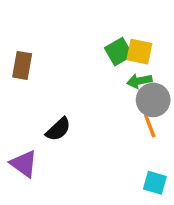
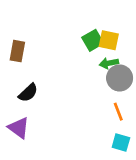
orange line: (150, 126) -> (118, 112), moved
black semicircle: (58, 129) -> (28, 93), moved

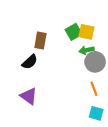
brown rectangle: (17, 51) -> (40, 40), moved
black semicircle: (28, 93) -> (30, 62), moved
purple triangle: (19, 128) -> (29, 96), moved

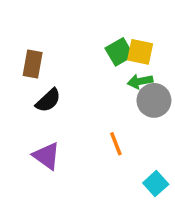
brown rectangle: (40, 40) -> (33, 64), moved
orange line: (94, 89) -> (116, 144), moved
cyan square: (96, 113) -> (156, 184), turned 32

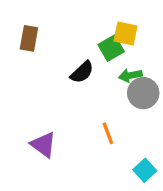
yellow square: (140, 52) -> (126, 34), moved
brown rectangle: (33, 64) -> (29, 38), moved
black semicircle: (48, 100) -> (82, 72), moved

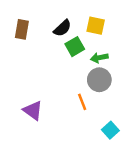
green square: (111, 48) -> (75, 47), moved
black semicircle: (82, 72) -> (62, 28), moved
gray circle: (143, 93) -> (99, 80), moved

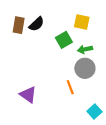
black semicircle: (62, 28) -> (37, 24), moved

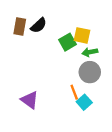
yellow square: (82, 22) -> (82, 35), moved
cyan square: (94, 111) -> (84, 102), moved

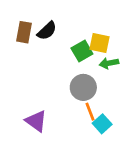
gray circle: (90, 72) -> (83, 87), moved

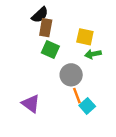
black semicircle: (47, 31) -> (40, 15), moved
brown rectangle: (24, 32) -> (46, 28), moved
green square: (82, 51) -> (50, 49), moved, turned -36

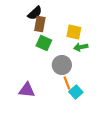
purple triangle: (31, 104) -> (27, 90), turned -30

